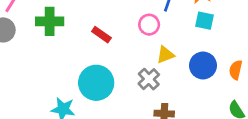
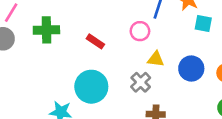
cyan square: (204, 21) -> (203, 23), moved
yellow triangle: (165, 55) -> (156, 59), turned 30

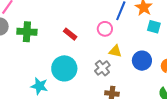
green cross: (46, 30) -> (27, 32), moved

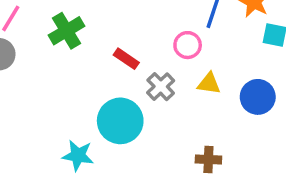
green cross: (27, 32) -> (67, 31), moved, turned -30
gray cross: (102, 68) -> (161, 87), moved

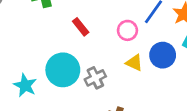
gray cross: (161, 87) -> (95, 78), moved
blue circle: (258, 97) -> (163, 55), moved

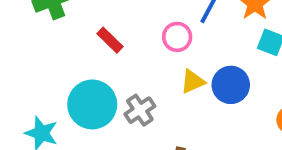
blue circle: (163, 55) -> (231, 85), moved
yellow triangle: (134, 63) -> (193, 82), turned -42

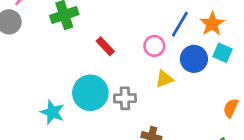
blue circle: (231, 85) -> (194, 59), moved
gray cross: (140, 110) -> (125, 98), turned 30

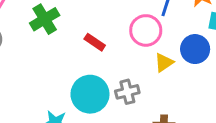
pink circle: (154, 46) -> (146, 30), size x1.4
blue circle: (194, 59) -> (195, 49), moved

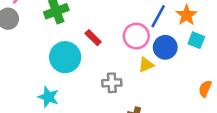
blue circle: (195, 49) -> (165, 47), moved
cyan circle: (90, 94) -> (65, 57), moved

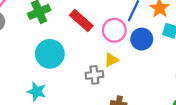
red rectangle: (93, 38) -> (81, 20), moved, size x1.5
yellow triangle: (146, 65) -> (111, 60), moved

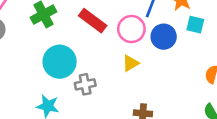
gray cross: (94, 75) -> (85, 84), moved

